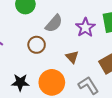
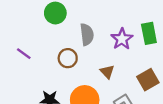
gray semicircle: (54, 23) -> (87, 34), turned -48

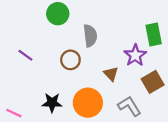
purple star: (122, 39) -> (135, 55), moved

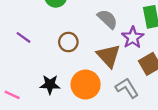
gray semicircle: (90, 36) -> (107, 19), moved, turned -40
brown triangle: (111, 74) -> (109, 56), size x1.6

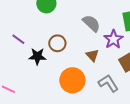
brown triangle: (109, 56) -> (92, 55), size x0.6
black star: (50, 85) -> (37, 56), moved

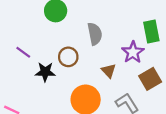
gray semicircle: (91, 23) -> (95, 34), moved, turned 36

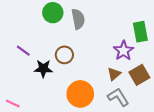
gray semicircle: (95, 34) -> (78, 19), moved
brown triangle: (109, 71) -> (114, 74), moved, turned 32

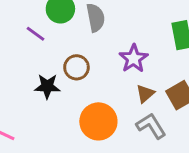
purple line: (23, 51) -> (36, 34), moved
purple star: (124, 51) -> (134, 59), moved

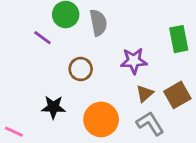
purple star: (134, 59) -> (134, 61), turned 30
black star: (47, 86) -> (53, 107), moved

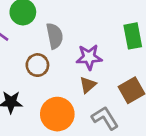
gray semicircle: (98, 23) -> (55, 36), moved
brown triangle: (145, 94) -> (88, 85), moved

